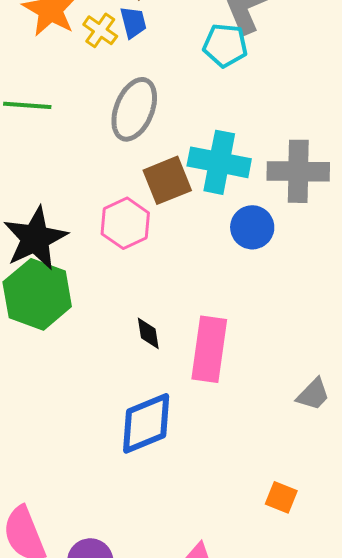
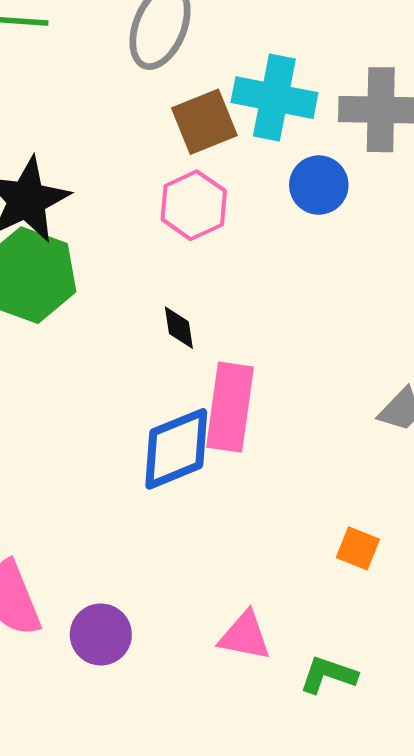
pink hexagon: (125, 223) -> (194, 205), moved
pink rectangle: (209, 349) -> (230, 407), moved

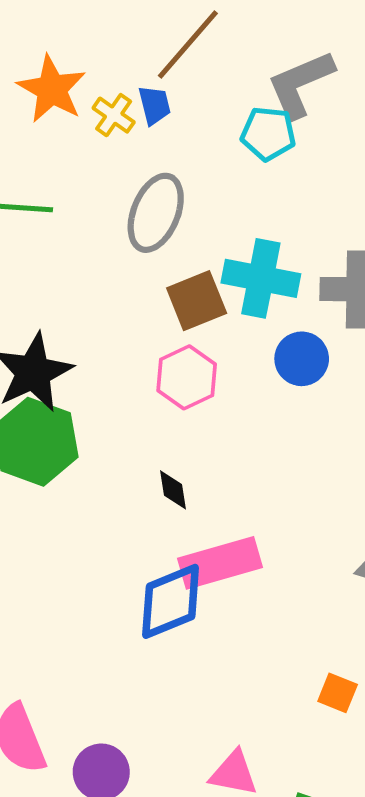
pink rectangle: (230, 407) -> (220, 563), turned 66

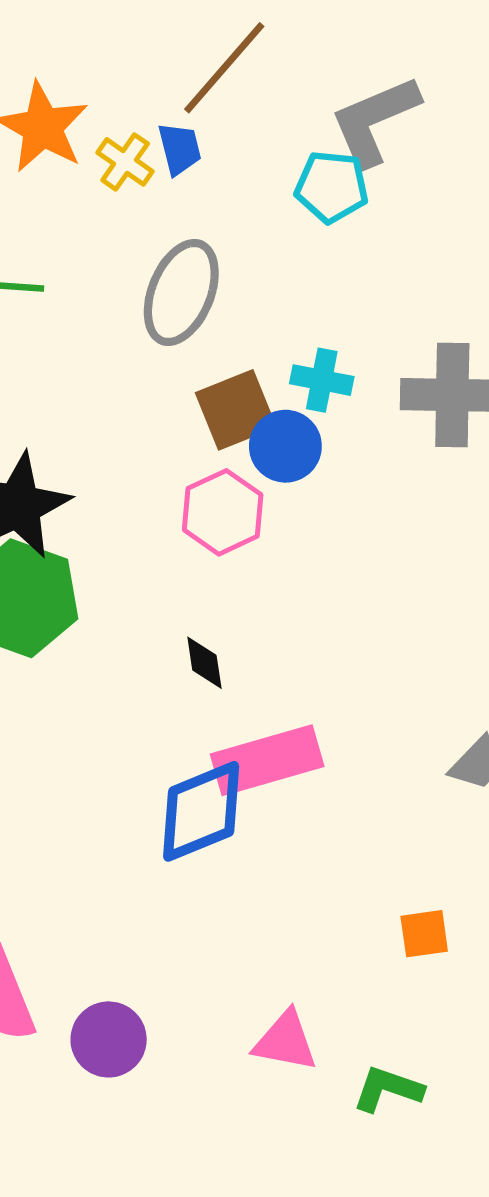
cyan cross: (261, 278) -> (322, 380), size x0.6
blue circle: (302, 359) -> (285, 446), moved
orange square: (338, 693) -> (424, 934), turned -30

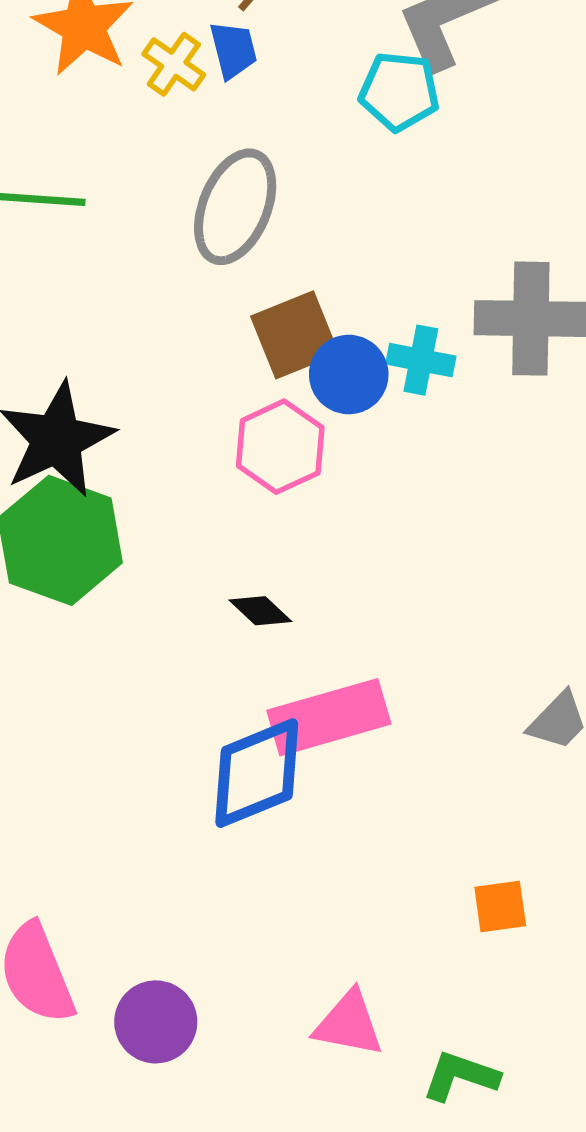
cyan cross: (322, 380) -> (421, 360), moved
black diamond: (204, 663) -> (260, 611), turned -38

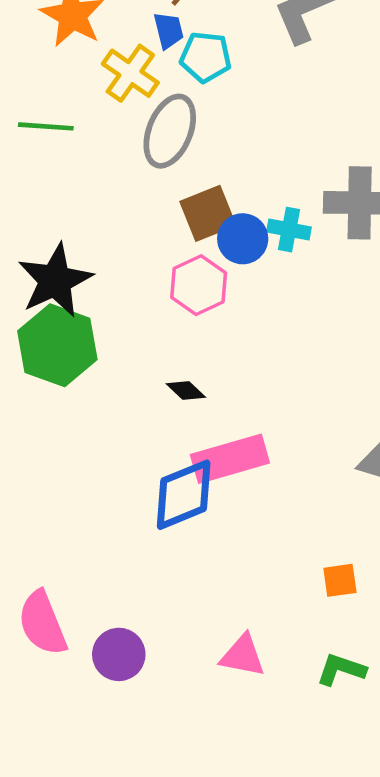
yellow cross: (174, 64) -> (130, 73), moved, size x1.4
cyan pentagon: (399, 91) -> (206, 57), moved
green L-shape: (461, 1076) -> (341, 669), moved

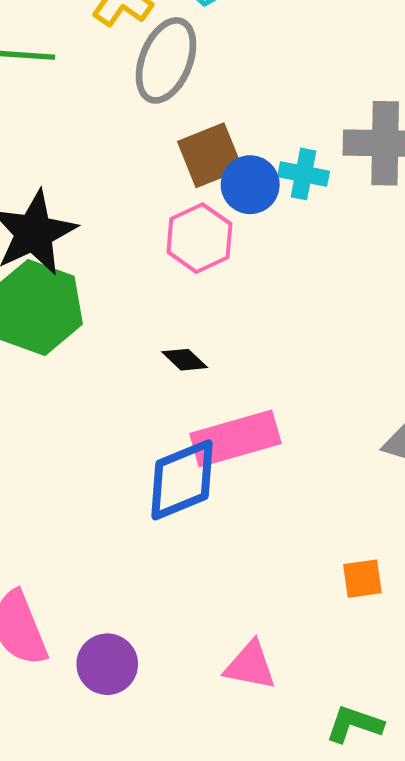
green L-shape: (341, 669) -> (354, 724), moved

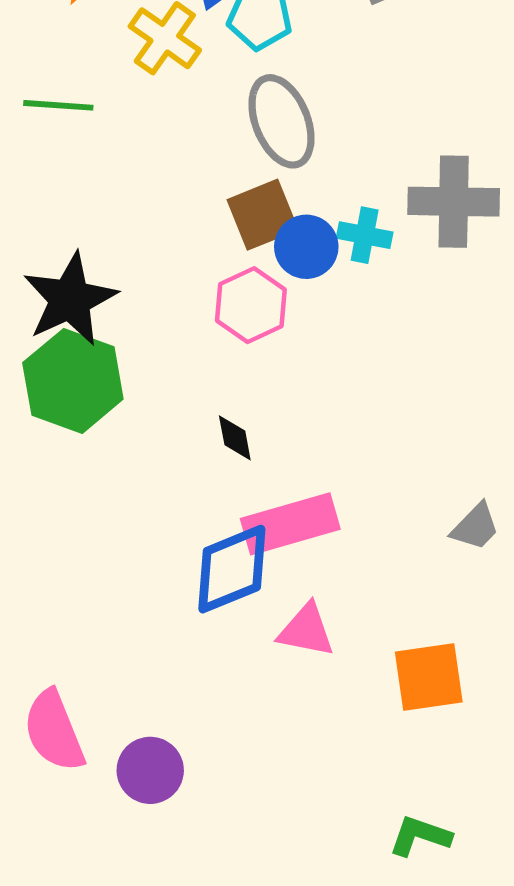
gray ellipse: (166, 60) -> (281, 121), moved, turned -44
black diamond: (185, 360) -> (235, 438), turned 36
orange square: (362, 579) -> (429, 677), size x1.6
pink triangle: (250, 666) -> (306, 630), moved

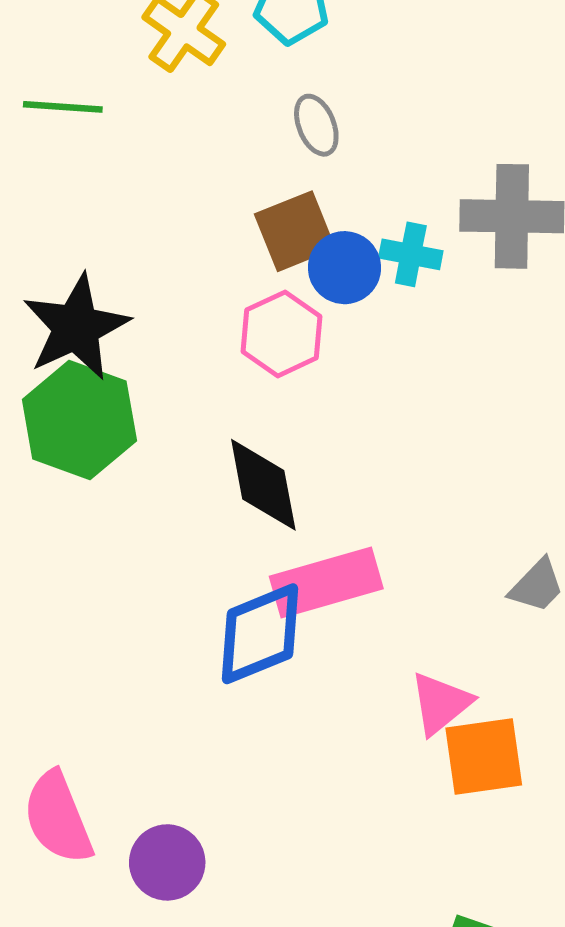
gray ellipse: (281, 121) -> (316, 125), size x0.6
black diamond: (235, 438) -> (263, 485), size x1.8
pink triangle: (306, 630) -> (441, 703), moved, turned -50

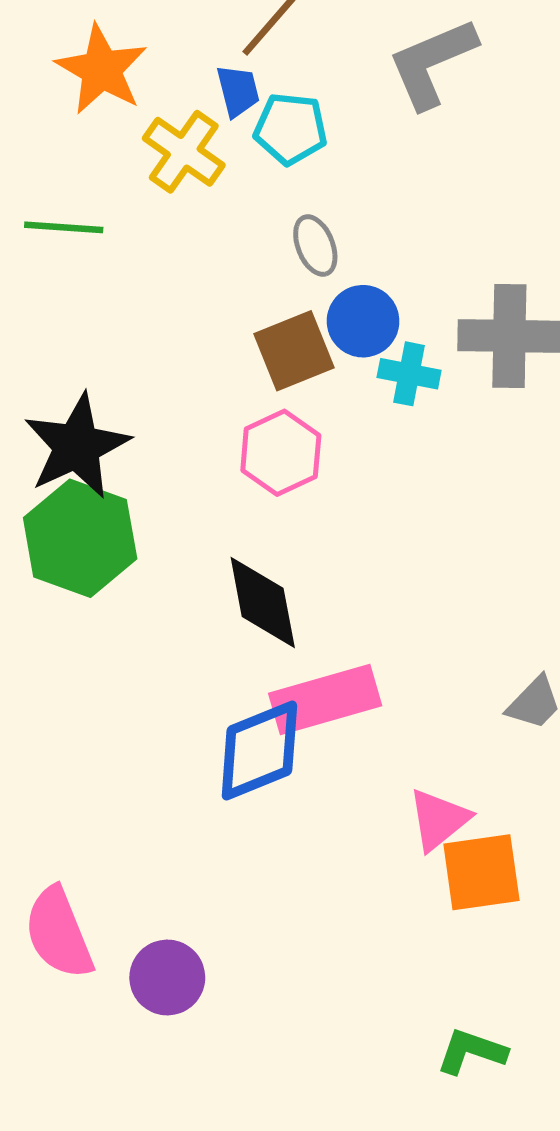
blue circle: (345, 268) -> (363, 321), moved

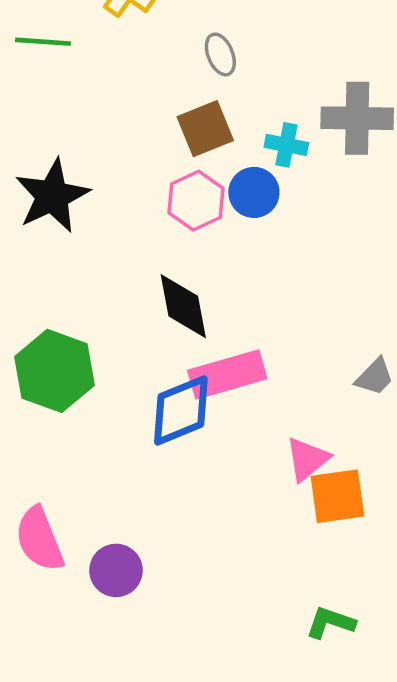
blue circle: (363, 321) -> (254, 192), moved
green hexagon: (80, 538) -> (55, 371), moved

